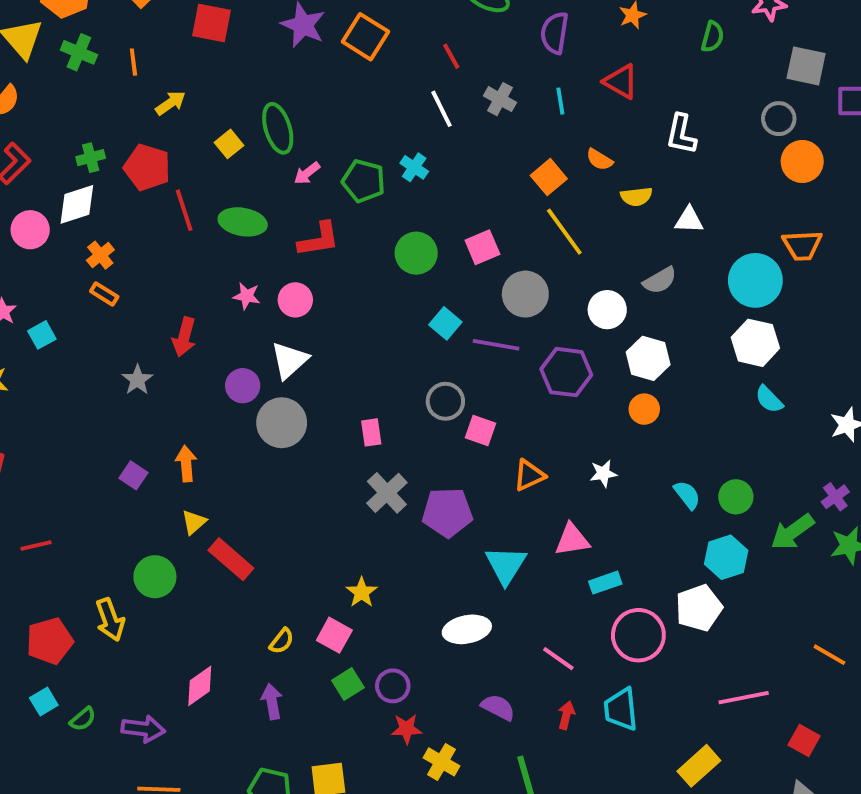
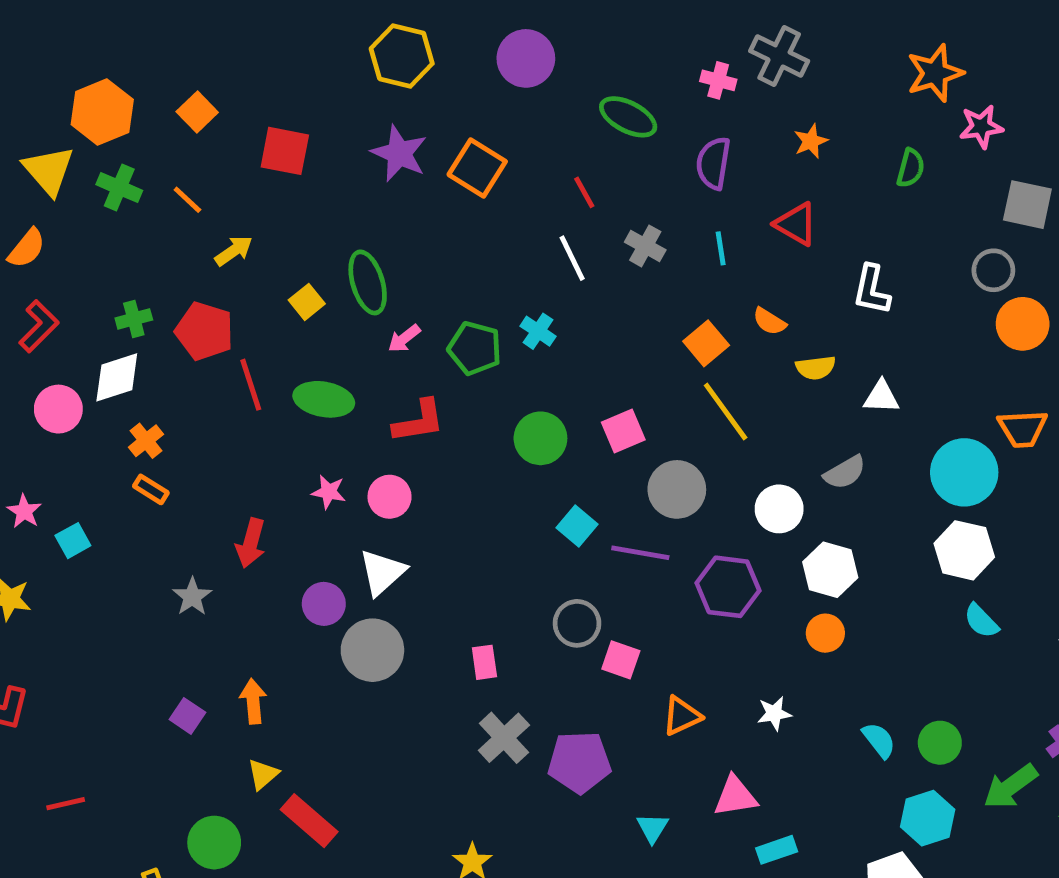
orange line: (133, 62) -> (187, 200), turned -40
cyan triangle: (506, 565) -> (652, 828), size x0.6

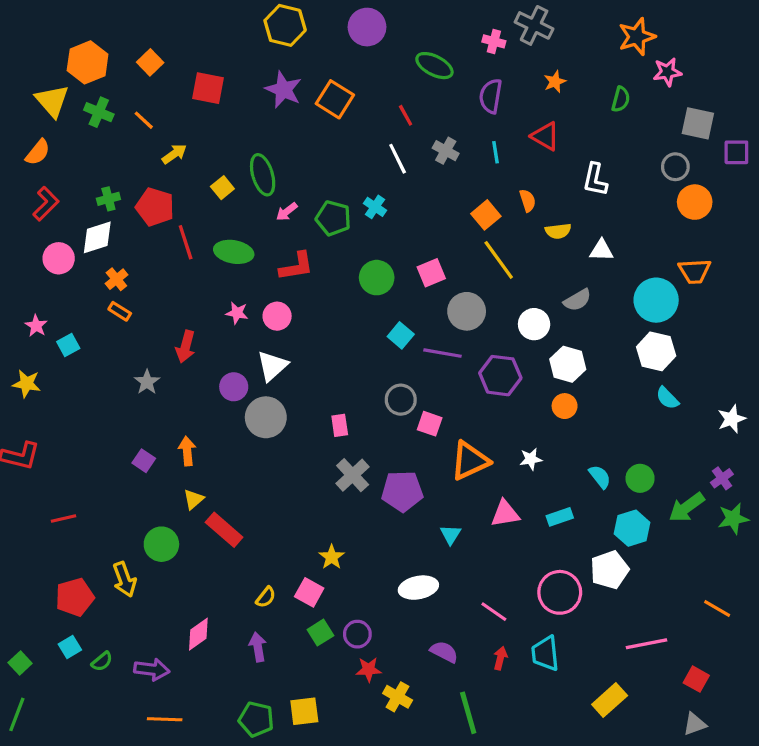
orange semicircle: (769, 321) -> (528, 200), turned -140
orange triangle: (682, 716) -> (470, 461), size x1.5
cyan rectangle: (777, 850) -> (560, 517), moved

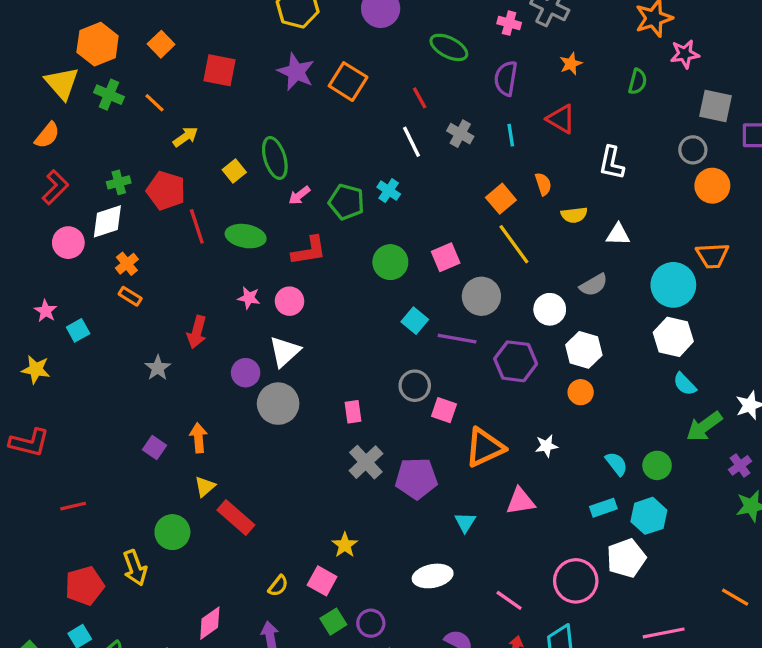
green arrow: (687, 507) -> (704, 426), moved
cyan rectangle: (560, 517) -> (603, 508), moved

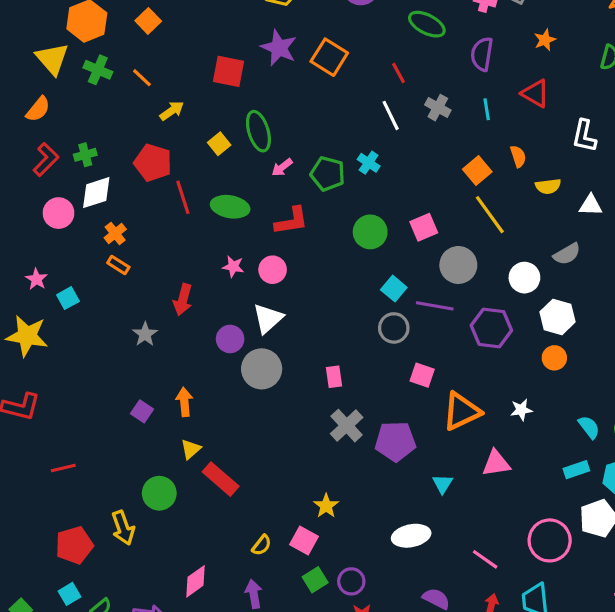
red square: (220, 70) -> (229, 71), moved
green cross: (119, 182) -> (85, 155), moved
yellow star: (36, 369) -> (27, 336), size x1.5
gray circle: (415, 386) -> (394, 328), moved

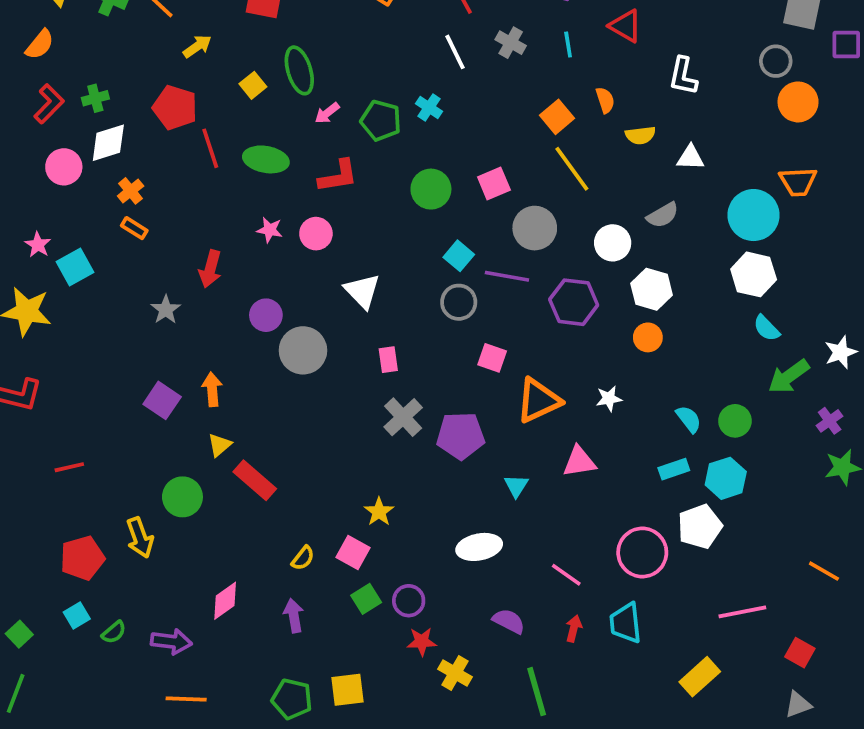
cyan square: (68, 298) -> (75, 267), size x1.4
white triangle: (268, 318) -> (362, 291), moved, turned -32
purple square: (142, 411) -> (162, 400), size x1.4

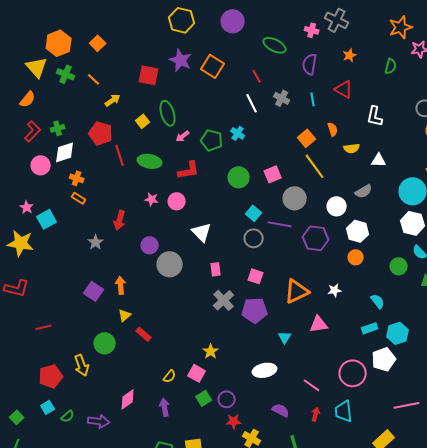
orange cross: (131, 191) -> (77, 178), turned -32
pink square: (492, 358) -> (256, 276), moved
green circle: (735, 421) -> (399, 266), moved
red rectangle: (255, 480) -> (144, 334), size x0.7

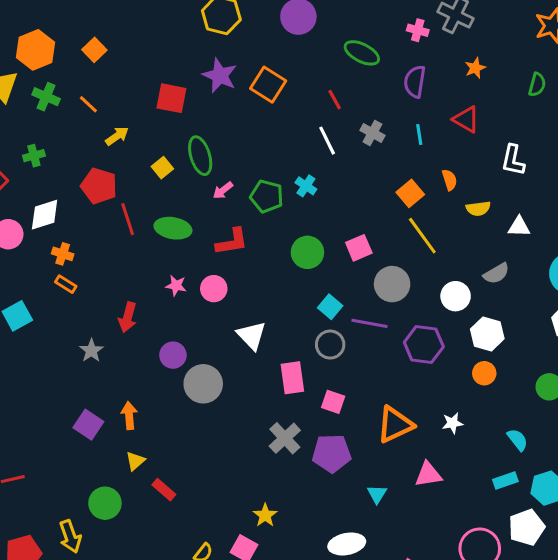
green cross: (58, 128) -> (34, 156), moved
pink rectangle: (216, 269) -> (292, 378), moved, size x1.5

